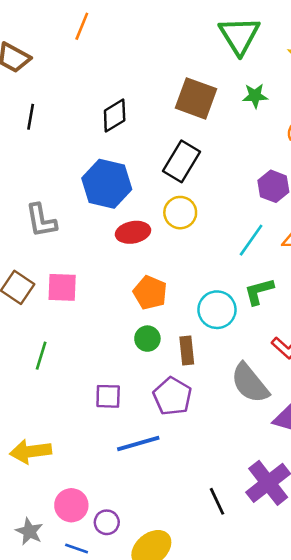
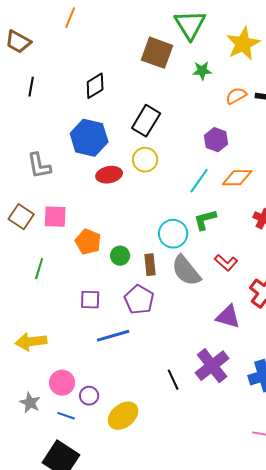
brown square: (196, 98) -> (157, 53), moved
orange pentagon: (150, 293) -> (88, 242), moved
gray semicircle: (250, 383) -> (186, 271), moved

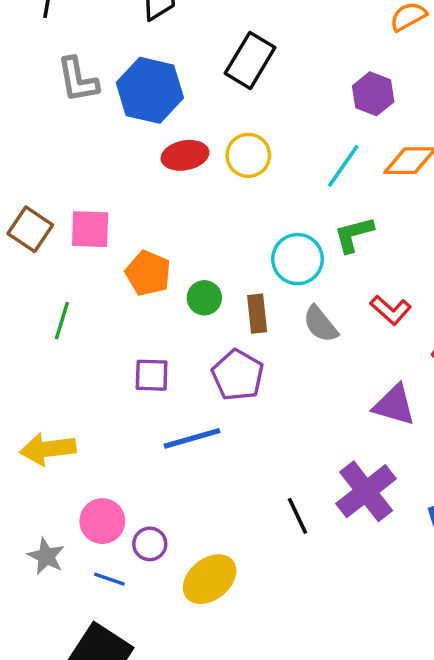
yellow circle: (145, 160) -> (248, 155), moved
gray L-shape: (39, 166) -> (78, 80), moved
gray semicircle: (186, 271) -> (320, 324), size x0.7

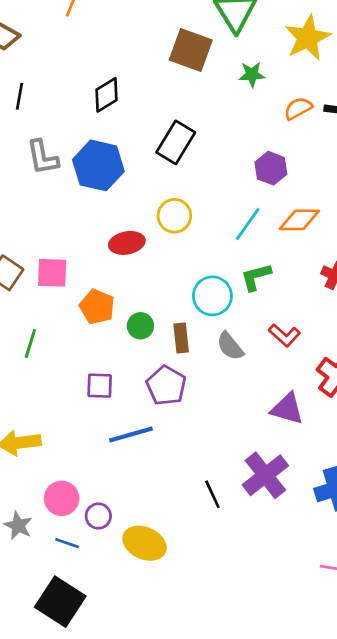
red ellipse: (185, 155) -> (127, 243), moved
yellow ellipse: (210, 579) -> (145, 543), turned 63

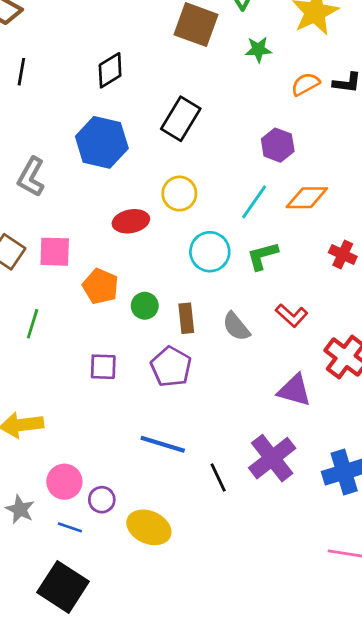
gray L-shape: (43, 157) -> (31, 177), moved, turned 39
cyan circle: (212, 296) -> (210, 252), moved
blue line: (131, 435) -> (163, 444), moved, turned 33

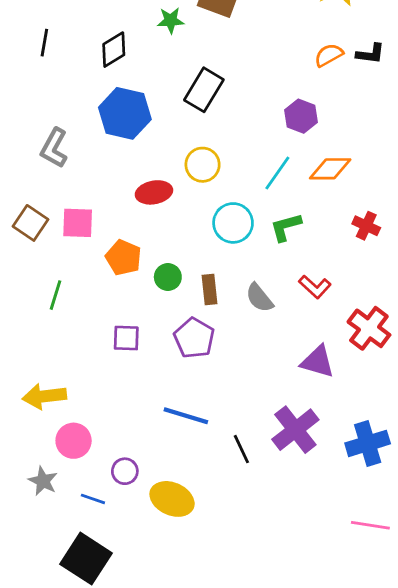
green star: (258, 49) -> (171, 20), moved
black diamond: (110, 70) -> (114, 50), moved
pink circle: (64, 482) -> (74, 441), moved

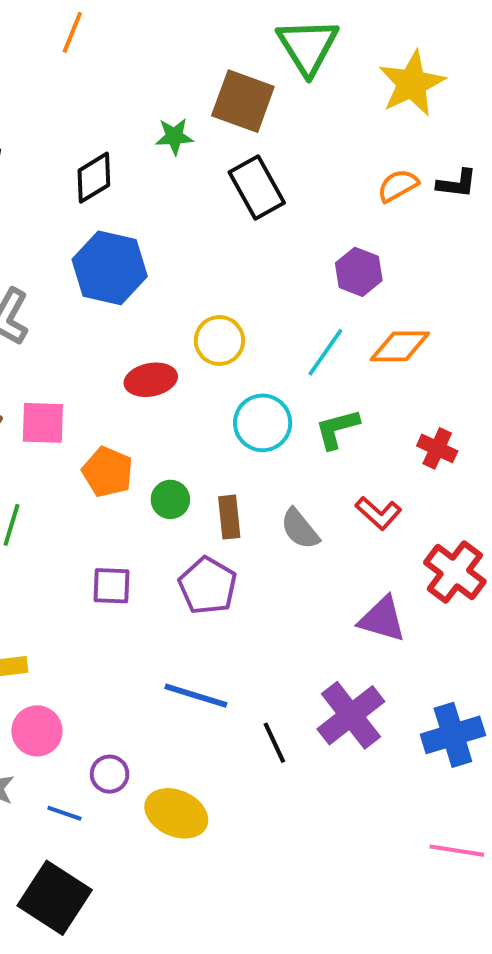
black rectangle: (204, 90) -> (257, 187), moved, turned -60
red cross: (366, 226) -> (437, 448), moved

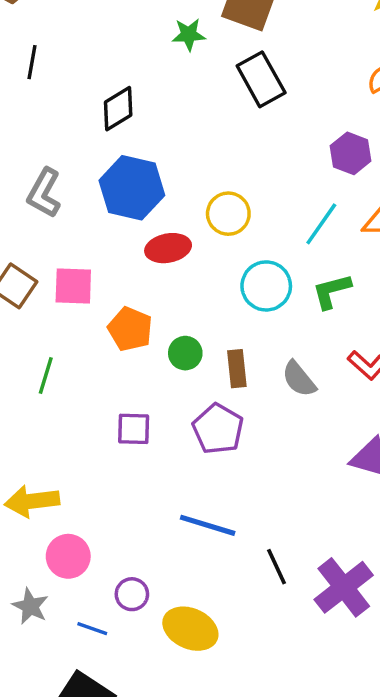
black diamond: (94, 178) -> (118, 109), moved
blue hexagon: (110, 268) -> (132, 188), moved
purple cross: (351, 715) -> (344, 587), moved

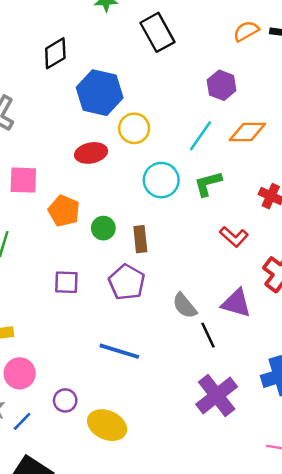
blue hexagon: (132, 188) -> (100, 93), moved
gray semicircle: (299, 379) -> (185, 306), moved
black line: (277, 567) -> (208, 335), moved
blue line: (92, 629) -> (22, 421), moved, turned -65

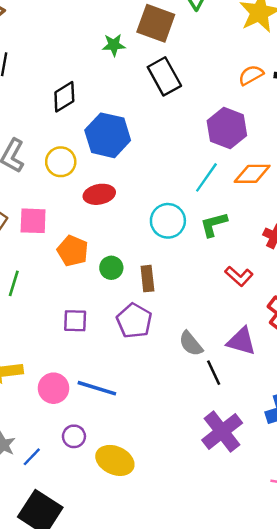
purple hexagon: (222, 85) -> (227, 128), size x1.4
yellow circle: (134, 128) -> (61, 162), moved
blue line: (119, 351) -> (97, 388), moved
pink circle: (20, 373) -> (53, 388), moved

